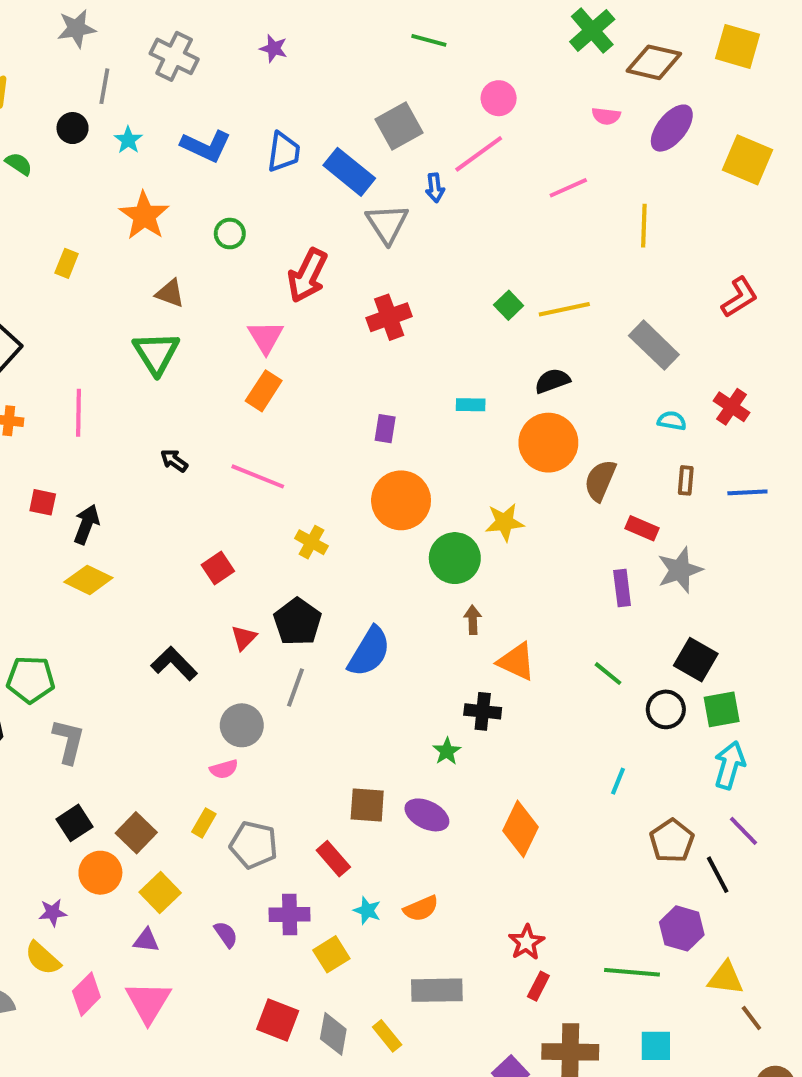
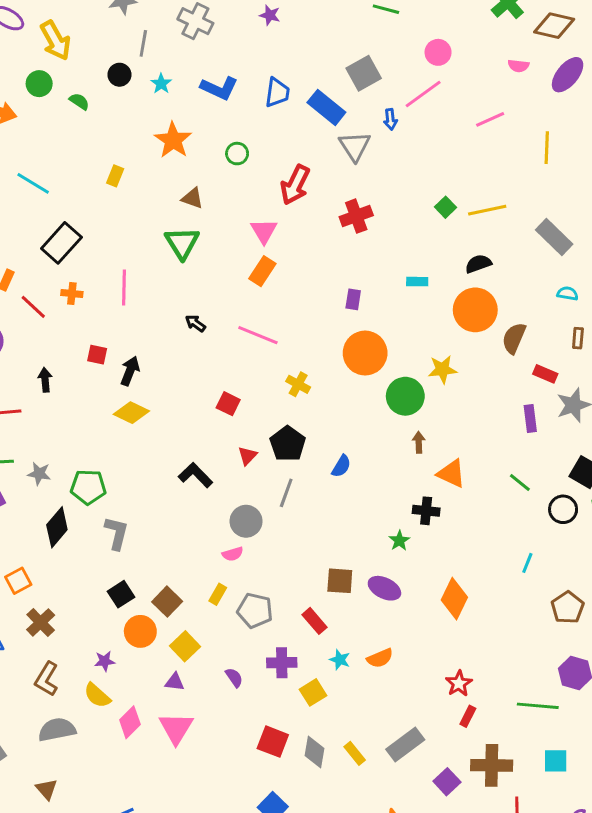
red square: (218, 568) -> (228, 404), turned -30
blue semicircle: (369, 652) -> (341, 466), size x0.6
gray rectangle: (437, 990) -> (405, 745), moved, turned -36

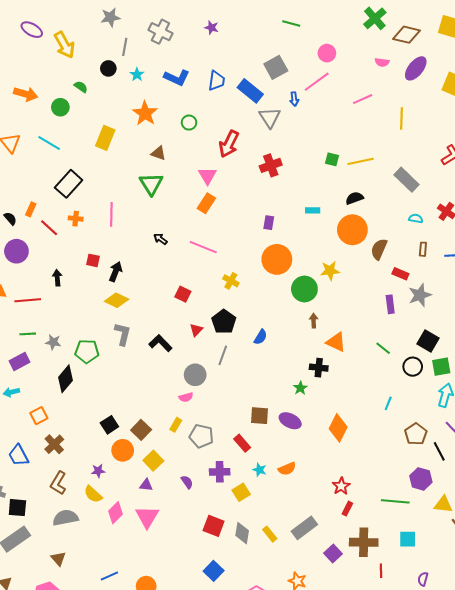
green circle: (39, 84) -> (60, 107), moved
yellow rectangle: (115, 176) -> (105, 138), size x1.6
green square: (445, 207) -> (332, 159), turned -32
gray L-shape: (117, 533) -> (123, 334), moved

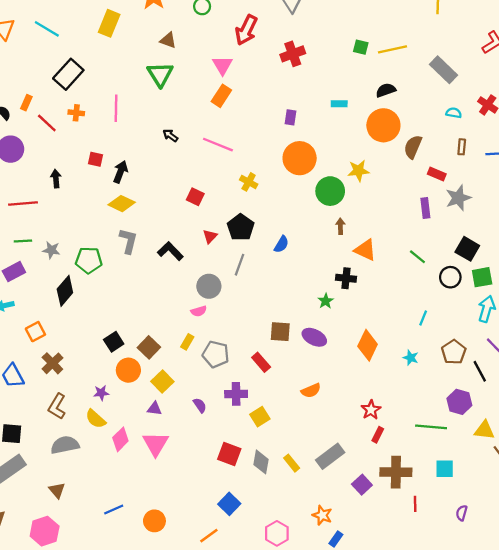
cyan star: (259, 470) -> (411, 358), moved

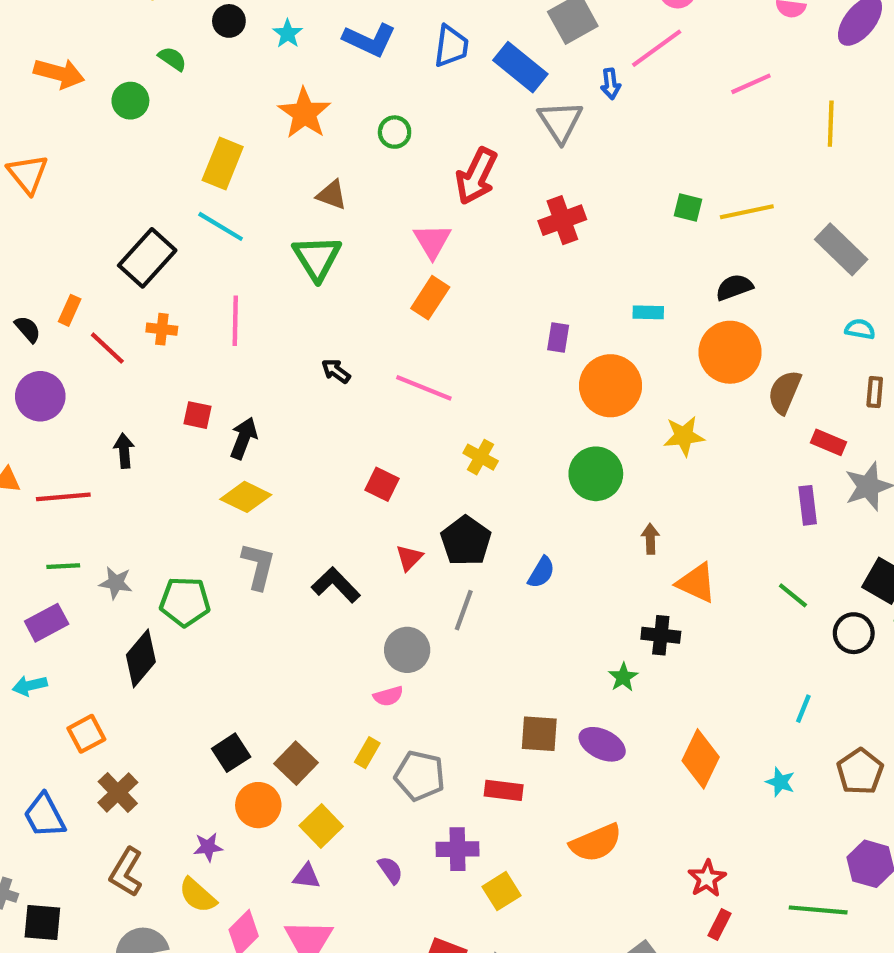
cyan line: (47, 29) -> (221, 226), moved
orange circle: (300, 158) -> (611, 386), moved
green circle: (330, 191) -> (596, 474), moved
red rectangle: (261, 362) -> (504, 790), turned -42
orange semicircle: (311, 391) -> (596, 843), size x1.4

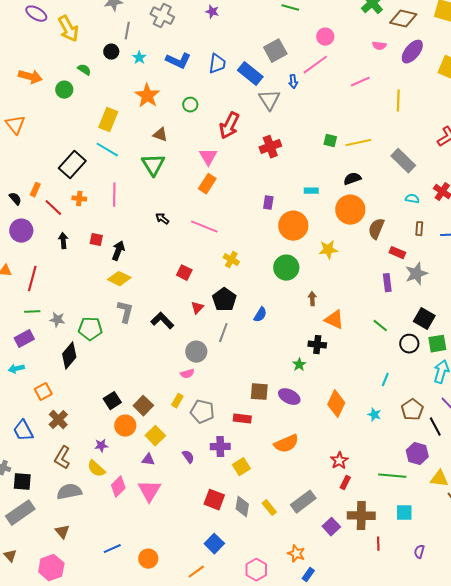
black arrow: (124, 451) -> (63, 241), moved
red line: (63, 497) -> (32, 279), turned -70

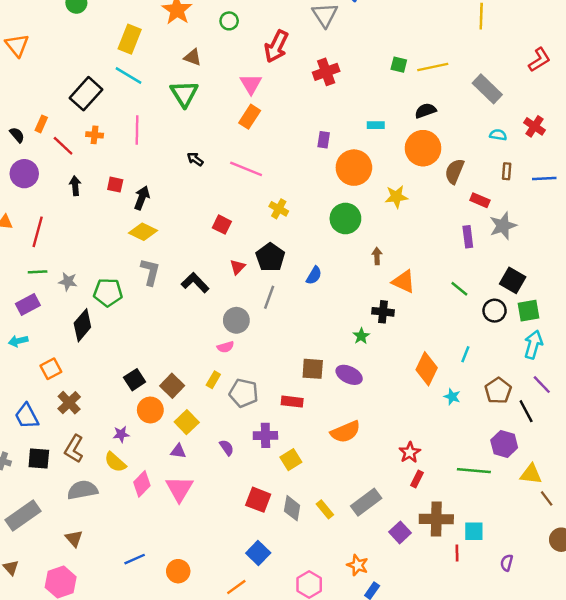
orange diamond: (336, 404) -> (427, 369), moved
black square: (22, 482) -> (39, 458), moved
cyan square: (404, 513) -> (474, 531), moved

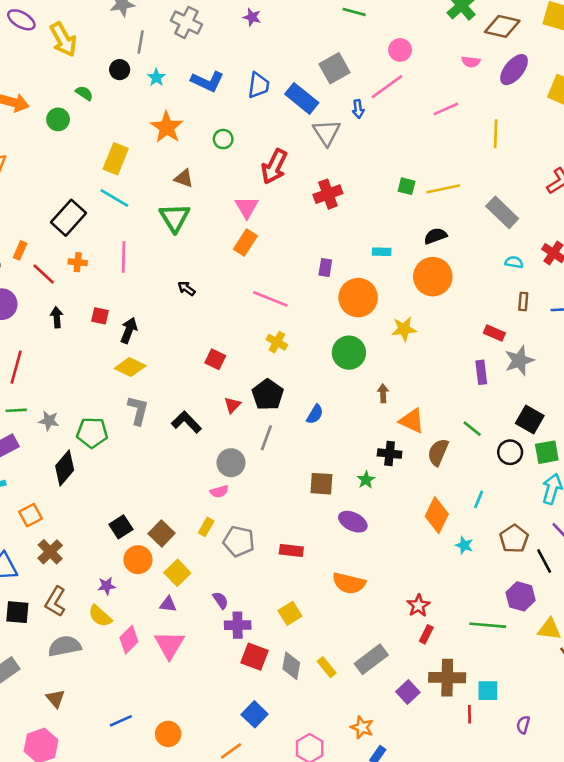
pink line: (246, 169) -> (270, 299), moved
brown semicircle: (455, 171) -> (438, 452), moved
brown square: (313, 369) -> (321, 484), moved
orange semicircle: (345, 432) -> (349, 583), turned 36
purple cross: (265, 435) -> (238, 625), moved

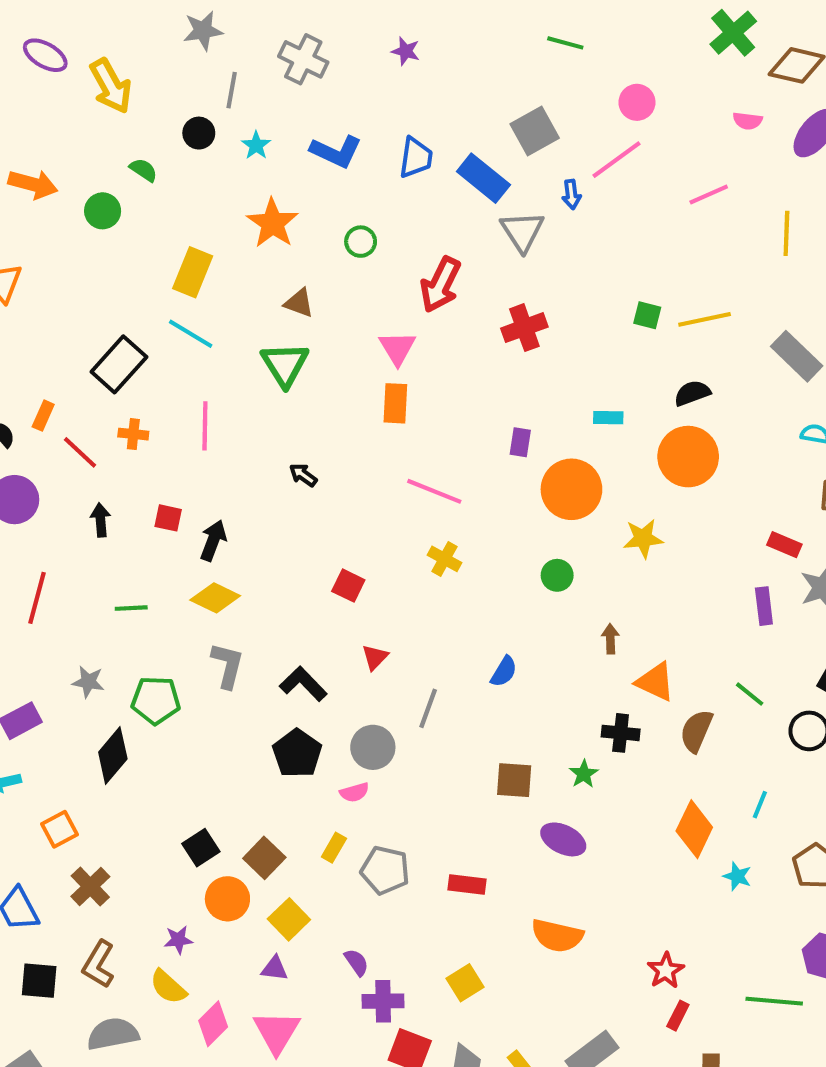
orange rectangle: (245, 243) -> (395, 403), turned -30
green circle: (349, 353) -> (557, 575), size x0.6
black pentagon: (268, 395) -> (297, 753), moved
green line: (16, 410) -> (131, 608), moved

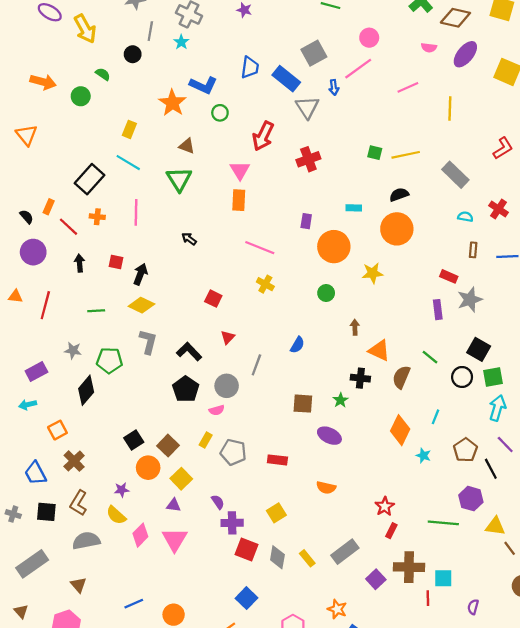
cyan star: (256, 145) -> (181, 42), moved
blue L-shape: (336, 151) -> (203, 85), moved
yellow rectangle: (193, 272) -> (129, 129), size x0.7
orange semicircle: (557, 936) -> (326, 488), size x0.7

